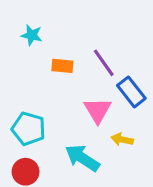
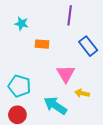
purple line: (104, 63) -> (70, 15), moved, turned 42
blue rectangle: (131, 92) -> (88, 46), moved

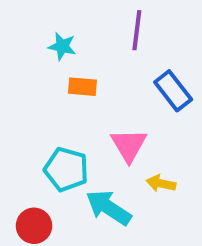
cyan star: (22, 24) -> (62, 46), moved
cyan pentagon: (19, 86) -> (66, 169), moved

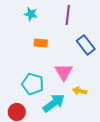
cyan star: (62, 46) -> (31, 14), moved
cyan arrow: (109, 208) -> (54, 103), turned 110

